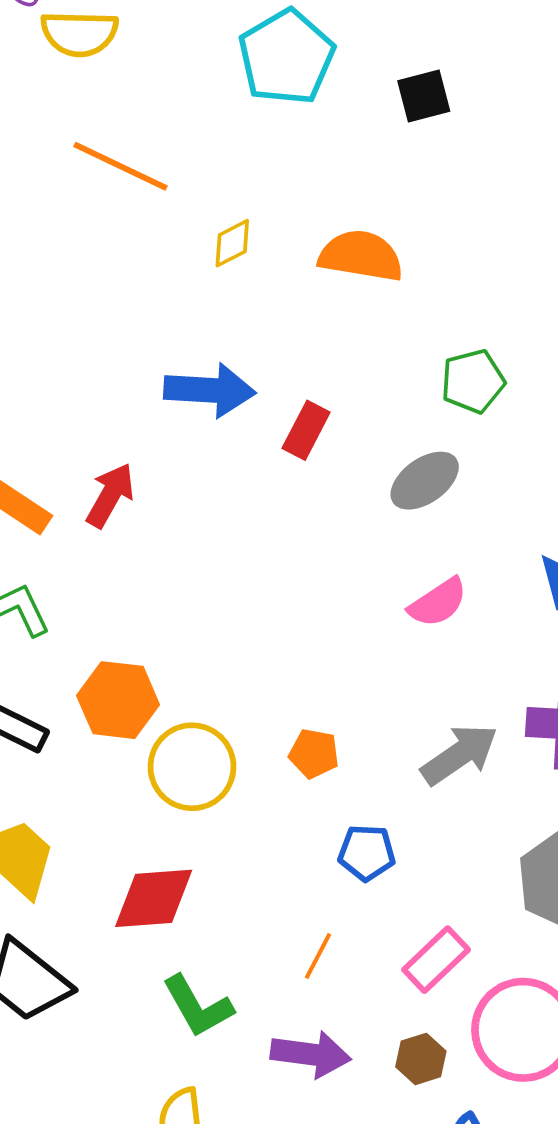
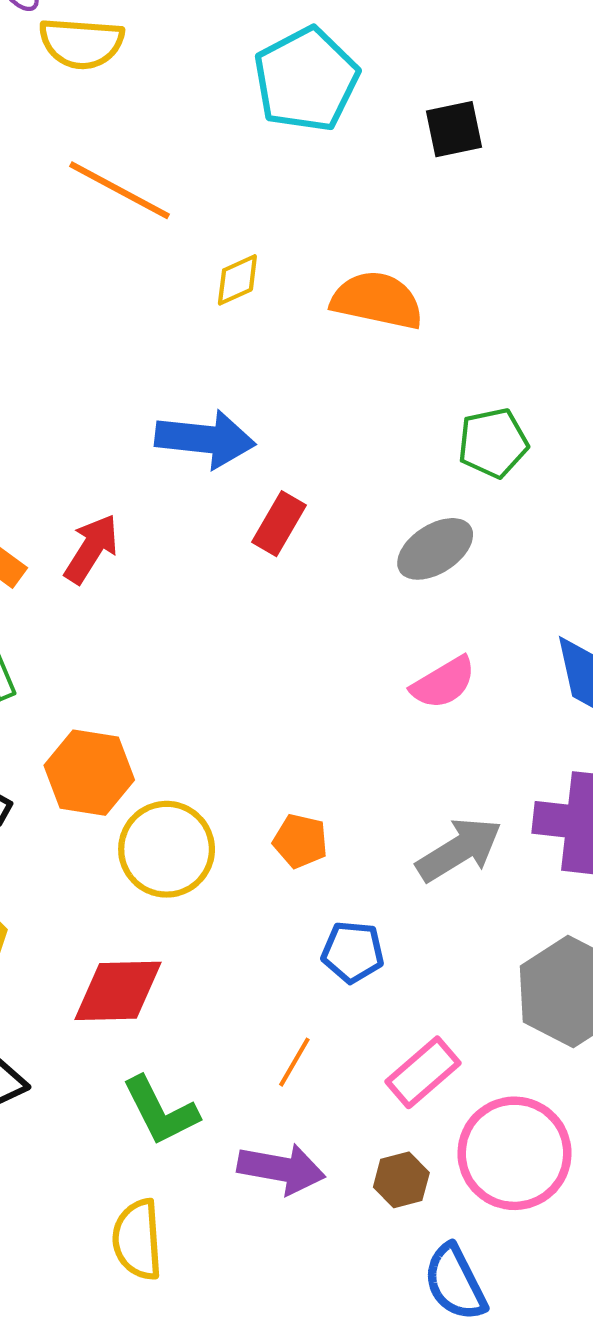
red rectangle: (306, 430) -> (279, 524), moved

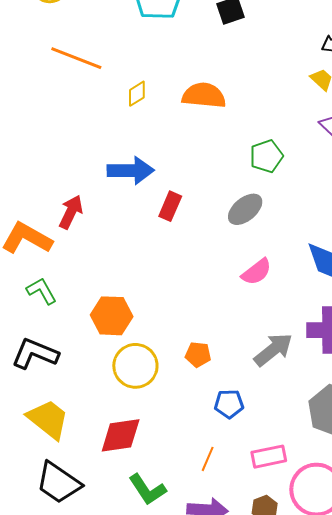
red arrow: (91, 549) -> (71, 212), moved
orange hexagon: (89, 773) -> (112, 316), moved
pink rectangle: (423, 1072) -> (269, 457), turned 36

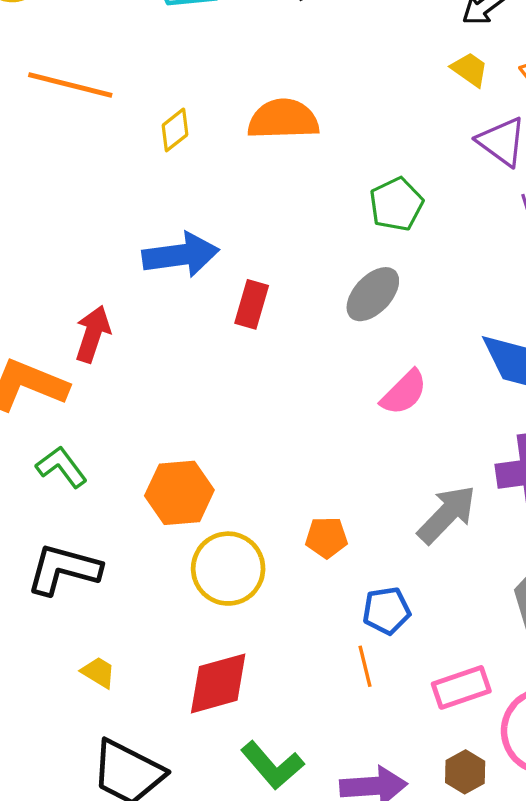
yellow trapezoid: (48, 419) -> (98, 672), size x0.5
orange line: (208, 459) -> (365, 666), moved, turned -30

